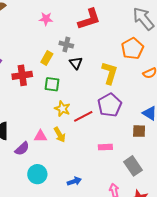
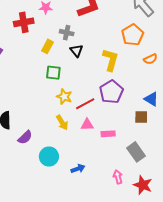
red cross: (22, 75) -> (24, 22), moved
pink triangle: (40, 136) -> (87, 125), moved
cyan circle: (37, 174) -> (49, 157), moved

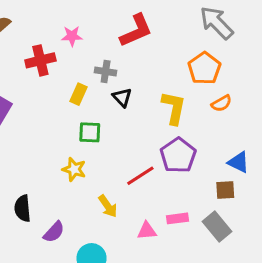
orange semicircle: (150, 59) -> (221, 103), moved
yellow star: (64, 97) -> (74, 169), moved
pink triangle: (87, 125) -> (147, 231), moved
gray rectangle: (136, 152) -> (217, 226), moved

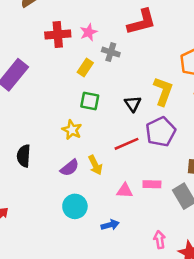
pink star: (72, 36) -> (89, 32), moved, turned -30
black triangle: (122, 97) -> (133, 104), moved
purple semicircle: (54, 232) -> (70, 168), moved

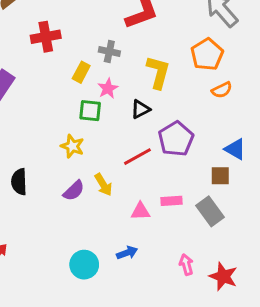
pink star: (89, 32) -> (108, 88), moved
yellow L-shape: (163, 91) -> (158, 72), moved
black triangle: (133, 104) -> (140, 109), turned 42
cyan circle: (75, 206) -> (84, 265), moved

